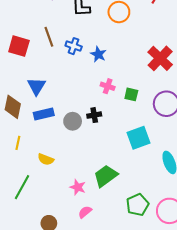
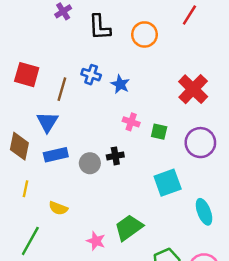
brown line: (49, 37) -> (62, 89), moved, turned 36

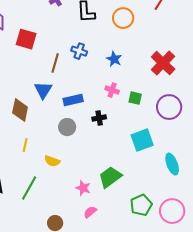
red square: (27, 75) -> (26, 39), moved
blue star: (120, 84) -> (114, 59), moved
blue rectangle: (56, 155) -> (73, 100), moved
gray circle: (90, 163) -> (67, 127), moved

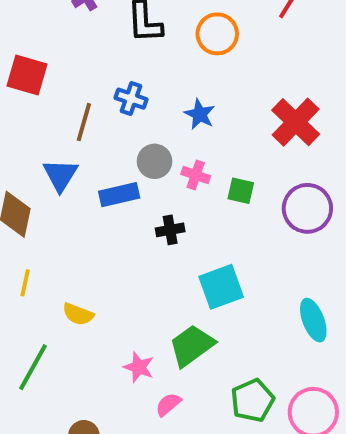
gray circle: (67, 127) -> (154, 161), moved
cyan square: (142, 140) -> (221, 287), moved
pink semicircle: (90, 212) -> (168, 404), moved

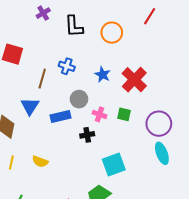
red cross: (296, 122) -> (134, 80), moved
pink cross: (196, 175) -> (99, 114), moved
yellow semicircle: (78, 314) -> (40, 161), moved
cyan ellipse: (313, 320) -> (162, 153), moved

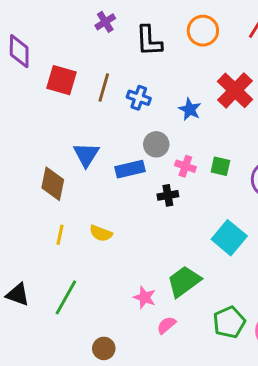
orange circle: (112, 33) -> (203, 31), moved
brown line: (42, 79) -> (104, 87), moved
red cross: (134, 80) -> (235, 90), moved
cyan square: (114, 165) -> (229, 238), moved, turned -30

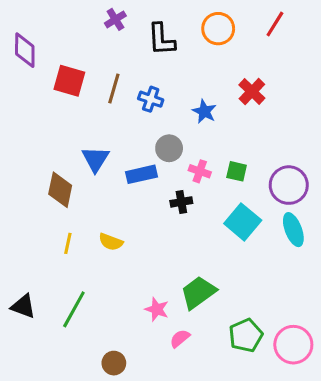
red cross: (235, 90) -> (252, 91), size x0.7
cyan square: (229, 238) -> (243, 222), moved

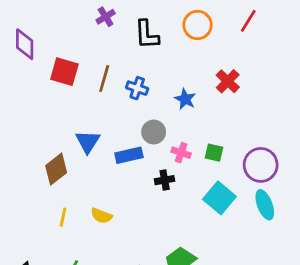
brown diamond: (60, 190) -> (56, 169), turned 40

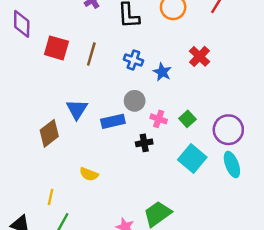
blue cross: (137, 88) -> (133, 60), moved
green square: (214, 153) -> (187, 119), turned 35
yellow line: (63, 217) -> (50, 197), moved

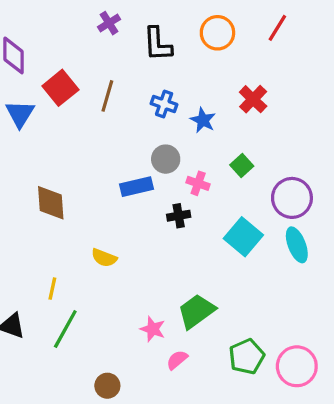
red square: (56, 48) -> (60, 88), turned 35
blue triangle: (77, 109) -> (20, 114), moved
green square: (187, 119) -> (242, 166), moved
brown diamond: (49, 133) -> (51, 203), turned -56

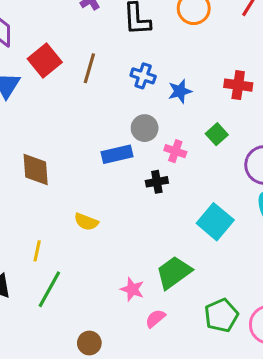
red cross: (253, 99) -> (238, 85), moved, turned -36
blue star: (203, 120) -> (180, 91), turned 30
cyan square: (243, 237) -> (215, 222), moved

